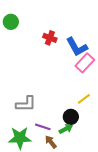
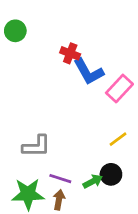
blue L-shape: (77, 47) -> (88, 72), moved
black circle: (71, 117) -> (111, 174), moved
brown arrow: (51, 142) -> (59, 200), moved, turned 48

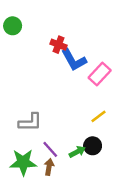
purple line: (60, 179) -> (50, 149), turned 30

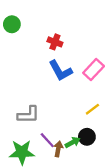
blue L-shape: (74, 60) -> (60, 71), moved
brown arrow: (49, 167) -> (58, 149), moved

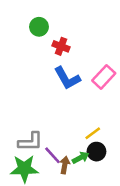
green circle: (12, 24) -> (39, 27), moved
yellow line: (92, 109) -> (93, 133), moved
gray L-shape: (28, 115) -> (30, 142), moved

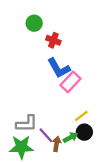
pink rectangle: (104, 77) -> (70, 82), moved

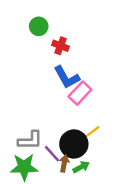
black circle: (84, 132) -> (74, 144), moved, size x1.5
green arrow: (70, 137) -> (81, 167), moved

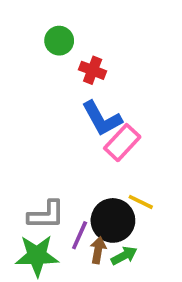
yellow line: (92, 132) -> (141, 202), turned 63
purple line: (52, 154) -> (80, 235), turned 66

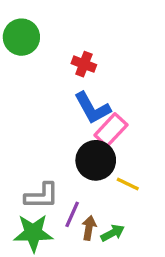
green circle: (59, 41) -> (21, 37), moved, size x1.4
black circle: (113, 220) -> (96, 160), moved

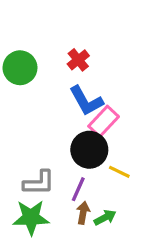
green circle: (21, 37) -> (20, 68), moved
red cross: (84, 64) -> (78, 60), turned 30
purple line: (72, 214) -> (78, 189), moved

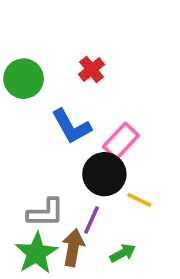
blue L-shape: (86, 101) -> (71, 126), moved
brown arrow: (83, 213) -> (73, 248), moved, size x1.4
green star: (31, 218) -> (36, 253), turned -30

